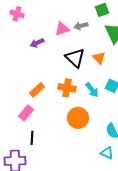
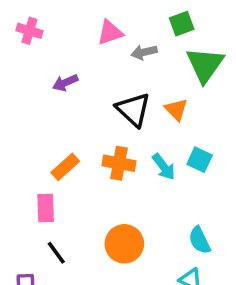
pink triangle: (62, 29) -> (110, 33), moved
pink rectangle: (26, 113) -> (46, 208), turned -42
orange circle: (78, 118) -> (124, 244), moved
black line: (32, 138) -> (56, 253), turned -40

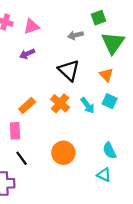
pink triangle: (110, 33) -> (31, 26), moved
orange triangle: (176, 110) -> (106, 75), moved
orange cross: (119, 163) -> (60, 103), turned 30

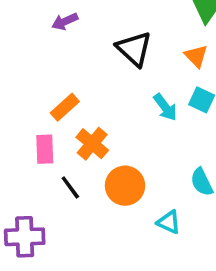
orange cross: (60, 103) -> (92, 144), moved
black line: (22, 158) -> (70, 187), moved
cyan triangle: (104, 175) -> (169, 222), moved

